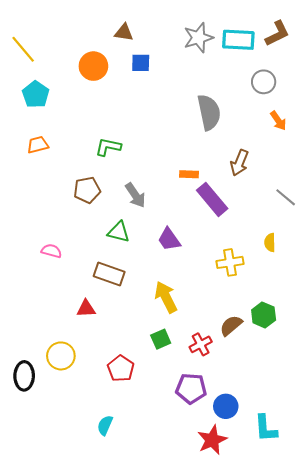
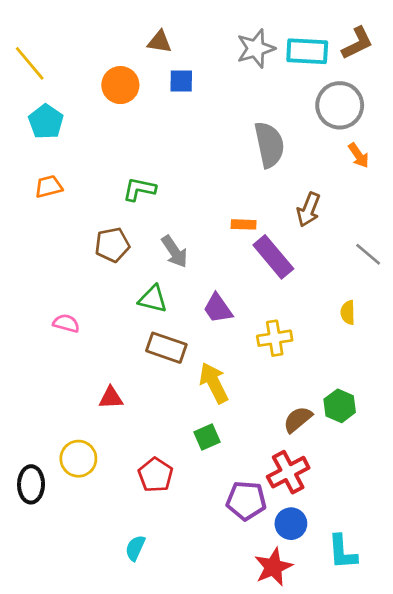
gray circle: (264, 82) -> (340, 105), size x1.5
yellow cross: (230, 262) -> (275, 338), moved
brown rectangle: (109, 274) -> (166, 348), moved
red cross: (201, 344) -> (288, 472), moved, size x1.4

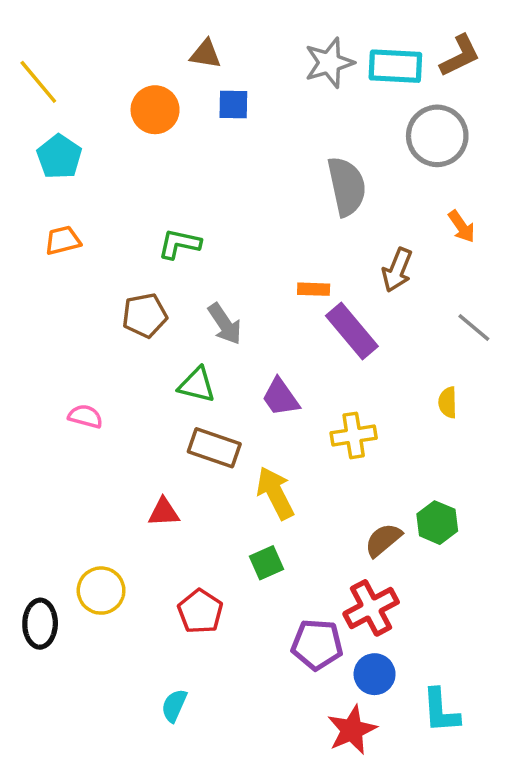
orange arrow: (359, 155) -> (462, 226), moved
red triangle: (111, 398) -> (164, 512), moved

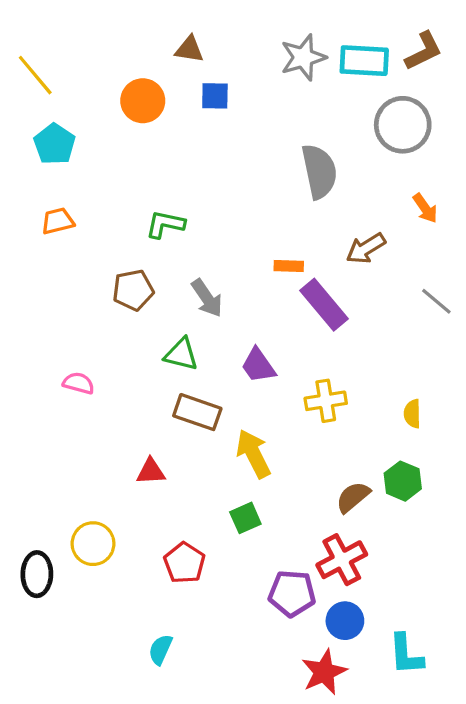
brown arrow: (397, 270) -> (366, 248), turned 36
yellow semicircle: (448, 402) -> (412, 414), moved

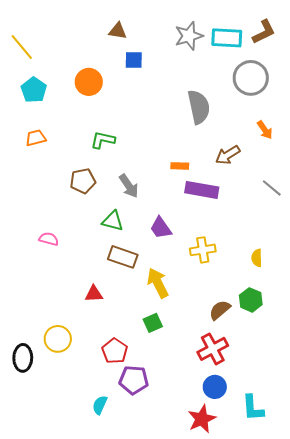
orange circle: (143, 101) -> (89, 82), moved
purple rectangle: (324, 305) -> (202, 190), turned -40
purple pentagon: (292, 593) -> (134, 380), moved

